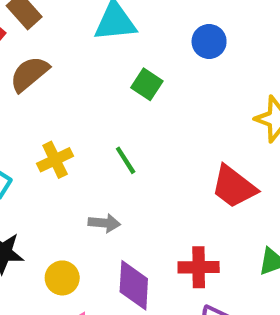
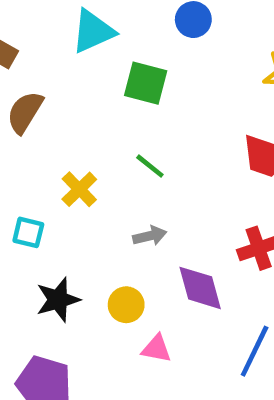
green square: (147, 84) -> (146, 83), size x1.4

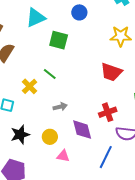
green line: (150, 166) -> (50, 74), moved

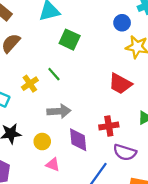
blue circle: (79, 12) -> (122, 23), moved
gray arrow: (60, 107) -> (59, 111), size x1.5

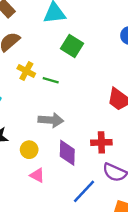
green line: (54, 74) -> (51, 80), turned -40
yellow cross: (30, 84) -> (26, 71), moved, turned -35

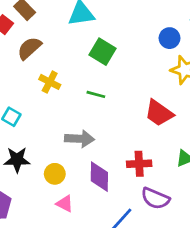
green line: (51, 80) -> (96, 94), moved

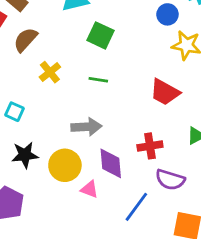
yellow cross: (50, 82) -> (50, 72), turned 30
yellow circle: (55, 174) -> (65, 165), size x1.5
pink triangle: (65, 204) -> (89, 189), moved

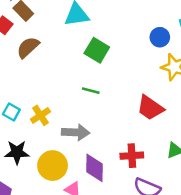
yellow cross: (50, 72) -> (40, 115), moved

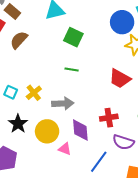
blue circle: (160, 37) -> (122, 22), size x1.5
black star: (17, 152) -> (18, 124), turned -30

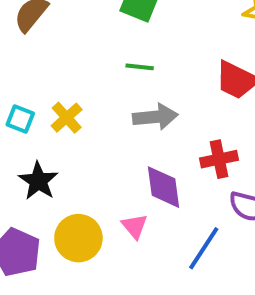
gray arrow: (63, 103) -> (155, 117), moved
yellow circle: (47, 131) -> (78, 238), moved
pink triangle: (65, 149) -> (135, 226), turned 32

